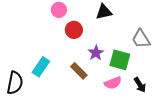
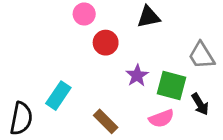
brown rectangle: (79, 71) -> (106, 121), moved
black arrow: (140, 85) -> (200, 104), moved

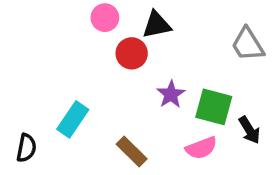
black triangle: (149, 17) -> (157, 25), moved
gray trapezoid: (201, 55) -> (248, 44), moved
black semicircle: (21, 118) -> (26, 148), size x0.7

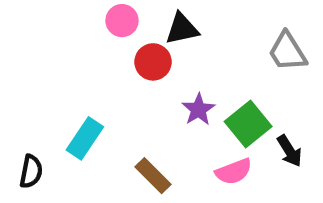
green square: (214, 107) -> (248, 124), turned 36

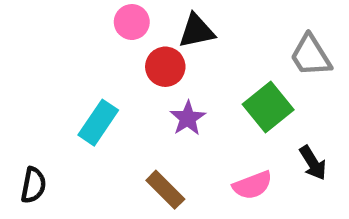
purple star: (198, 109) -> (188, 118), moved
green square: (248, 124) -> (268, 107), moved
cyan rectangle: (85, 138) -> (98, 123), moved

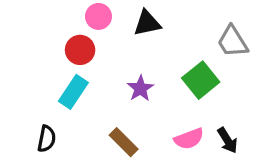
red circle: (165, 67) -> (80, 50), moved
black arrow: (313, 163) -> (227, 140), moved
black semicircle: (33, 185) -> (47, 139), moved

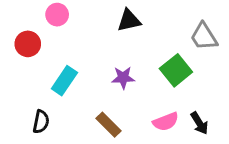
pink circle: (98, 16) -> (57, 15), moved
red circle: (80, 50) -> (28, 44), moved
purple star: (140, 88) -> (123, 78), turned 30

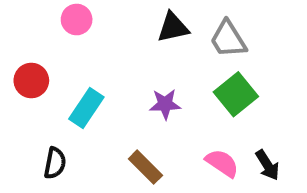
gray trapezoid: (204, 37) -> (228, 39), moved
red circle: (28, 44) -> (31, 80), moved
pink semicircle: (166, 122) -> (222, 163), turned -125

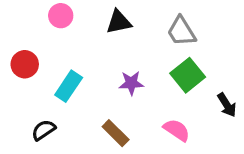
black triangle: (173, 27) -> (119, 22), moved
black semicircle: (55, 163) -> (43, 130), turned -135
black arrow: (267, 165) -> (227, 105), moved

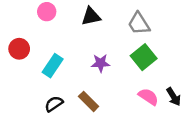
black arrow: (227, 105) -> (174, 97), moved
black semicircle: (43, 130) -> (54, 104), moved
pink semicircle: (177, 130) -> (148, 97), moved

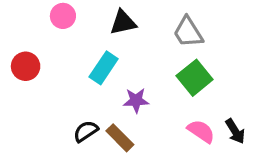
purple star: (101, 63) -> (136, 100), moved
cyan rectangle: (53, 66) -> (104, 68), moved
black semicircle: (54, 104) -> (86, 131), moved

